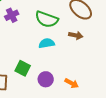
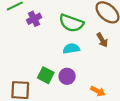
brown arrow: (76, 35) -> (102, 40), turned 48
purple circle: (46, 79) -> (67, 76), moved

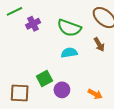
green square: (46, 75) -> (44, 79), turned 35
purple circle: (67, 76) -> (62, 90), moved

